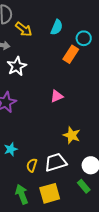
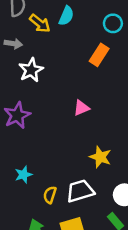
cyan semicircle: (57, 27) -> (66, 16), moved
cyan circle: (84, 38) -> (113, 23), moved

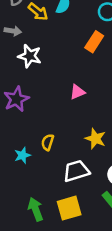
white star: (31, 70) -> (30, 56), turned -30
yellow semicircle: (50, 195) -> (48, 142), moved

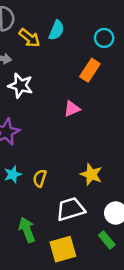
pink triangle: (77, 92) -> (72, 109), moved
cyan star: (22, 155) -> (13, 174), moved
green arrow: (36, 209) -> (27, 230), moved

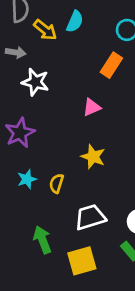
yellow star: (91, 174) -> (93, 157), moved

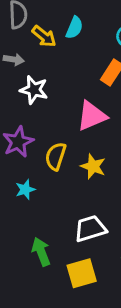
pink triangle: (92, 107) -> (92, 116), size x1.6
yellow semicircle: (56, 183) -> (56, 156), moved, size x1.4

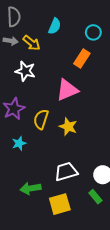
yellow arrow: (44, 36) -> (32, 43), moved
gray arrow: (14, 59) -> (11, 41), moved
green arrow: (41, 252) -> (31, 188), turned -78

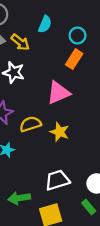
cyan circle: (93, 32) -> (77, 35), moved
yellow semicircle: (41, 119) -> (30, 124), turned 54

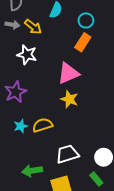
yellow semicircle: (30, 124) -> (42, 125), moved
yellow star: (60, 132) -> (69, 99), moved

